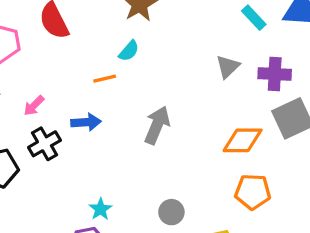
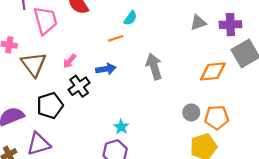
gray triangle: (228, 67) -> (198, 22), turned 30
gray arrow: (157, 125) -> (154, 67), turned -35
orange pentagon: (253, 192) -> (217, 117), moved
gray circle: (171, 212) -> (191, 112), moved

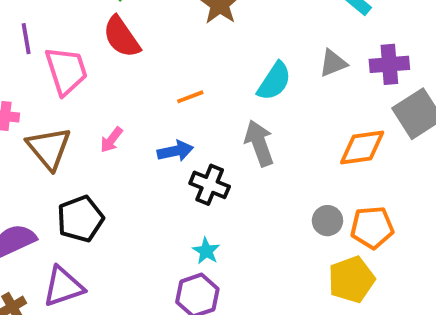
cyan semicircle: (130, 18) -> (274, 81), moved, size x1.5
black cross: (79, 86) -> (210, 185), moved, turned -30

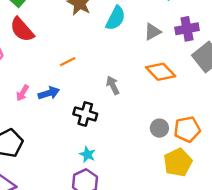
cyan semicircle: (274, 81) -> (115, 18), moved
gray arrow: (259, 143) -> (113, 85), size x0.7
orange diamond: (362, 147) -> (161, 72), moved, turned 60
blue arrow: (175, 151) -> (49, 93), moved

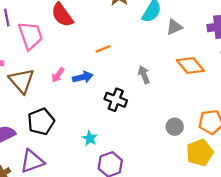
gray triangle: (153, 32) -> (174, 27), moved
gray circle: (159, 128) -> (175, 127), moved
cyan star: (87, 154) -> (90, 138), moved

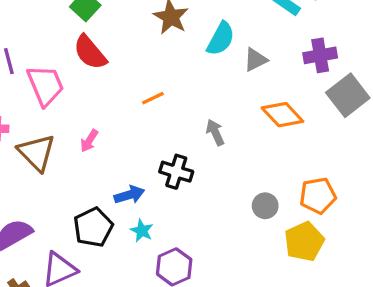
blue arrow: (83, 77) -> (129, 195), moved
black pentagon: (41, 122) -> (93, 227), moved

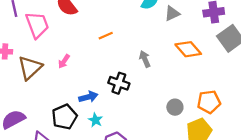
brown triangle: (37, 153) -> (30, 68), turned 30

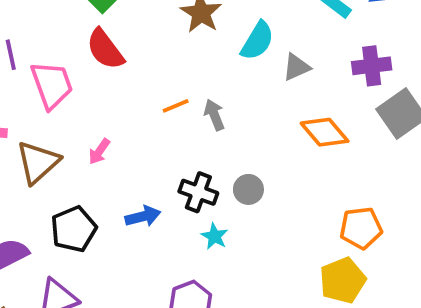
gray arrow: (145, 59) -> (214, 115), moved
gray circle: (175, 107) -> (248, 189), moved
black pentagon: (64, 117) -> (74, 229), moved
cyan star: (95, 120) -> (215, 236), moved

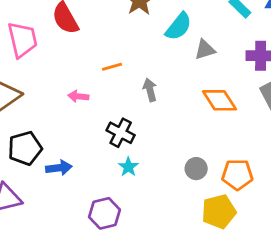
gray arrow: (214, 115) -> (150, 90), moved
pink arrow: (99, 152) -> (78, 96), moved, turned 54
gray circle: (248, 189) -> (196, 169), moved
blue arrow: (143, 216) -> (59, 168), moved

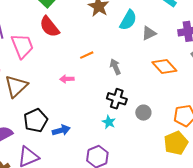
black cross: (121, 133) -> (117, 99), moved
gray circle: (196, 169) -> (143, 113), moved

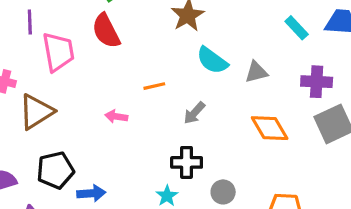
cyan semicircle: (128, 20) -> (212, 60), moved, turned 85
gray arrow: (115, 67) -> (194, 113), turned -126
black cross: (117, 99) -> (187, 162), turned -30

